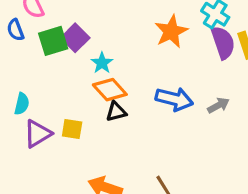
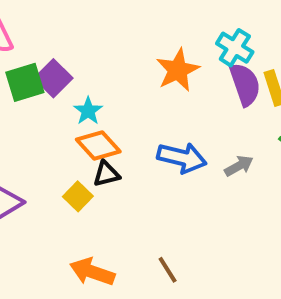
yellow square: (72, 129) -> (78, 196), moved, turned 35

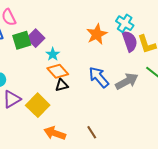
blue arrow: (182, 158) -> (99, 77), turned -145
gray arrow: (239, 166) -> (127, 81), size x1.6
yellow square: (78, 196) -> (38, 105), moved, size x1.6

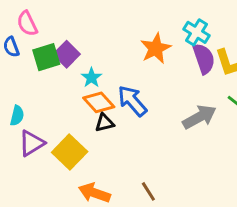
blue arrow: (99, 77) -> (132, 101), moved

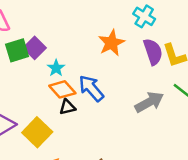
cyan cross: (196, 32) -> (144, 16), moved

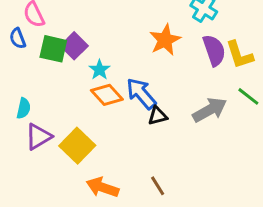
green square: (17, 50) -> (53, 49), turned 30
black triangle: (67, 107) -> (158, 116), moved

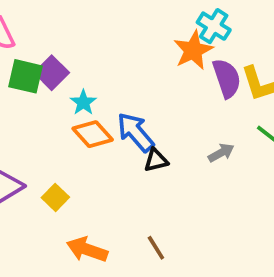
orange star: (165, 40) -> (193, 50), moved
gray arrow: (210, 110) -> (221, 153), size x0.6
yellow square: (77, 146) -> (55, 197), size x0.6

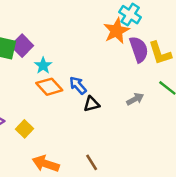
blue arrow: (135, 132) -> (78, 85), size x0.7

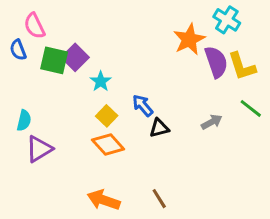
cyan cross: (130, 15) -> (227, 20), moved
orange diamond: (49, 87) -> (108, 144), moved
yellow square: (25, 129) -> (107, 116), moved

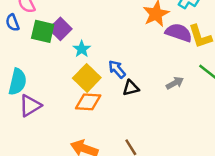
purple semicircle: (216, 62) -> (179, 33), turned -52
yellow square: (107, 116) -> (87, 78), size x1.5
cyan semicircle: (24, 120) -> (18, 82), size x1.5
orange diamond: (108, 144) -> (88, 102), turned -44

